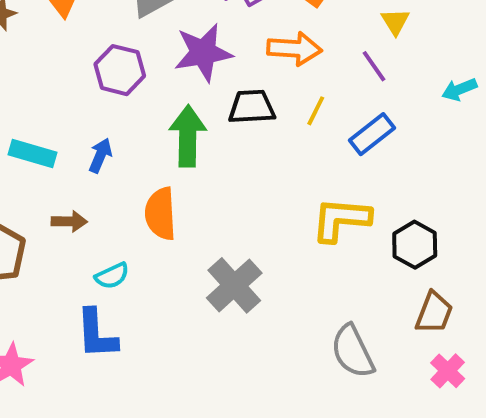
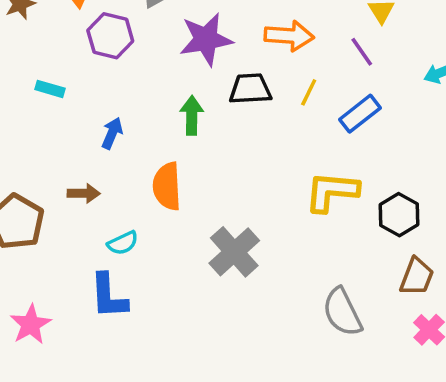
purple hexagon: (120, 70) -> (110, 36), moved
green arrow: (188, 136) -> (192, 115), size x0.7
cyan rectangle: (32, 154) -> (50, 89), moved, size x0.7

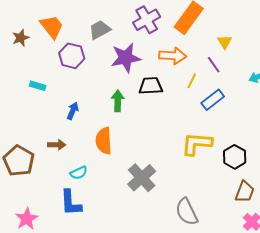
yellow line: (309, 92) -> (192, 81), moved
gray semicircle: (342, 312) -> (187, 212), moved

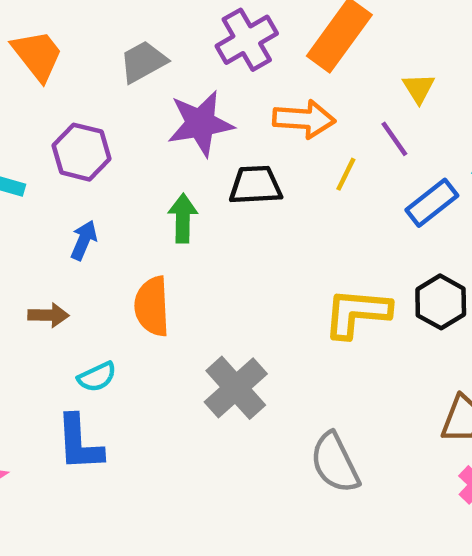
purple hexagon: (72, 56) -> (81, 152), moved
blue rectangle: (213, 100) -> (432, 203), moved
black hexagon: (235, 157) -> (441, 302), moved

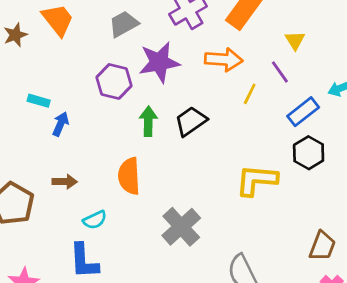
purple hexagon: (81, 152) -> (114, 81), moved
black trapezoid: (256, 185) -> (191, 121), moved, turned -32
blue arrow: (84, 240) -> (61, 124), moved
black hexagon: (441, 302) -> (309, 153), moved

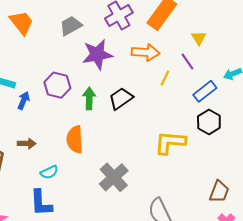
purple hexagon: (114, 81) -> (57, 85), moved

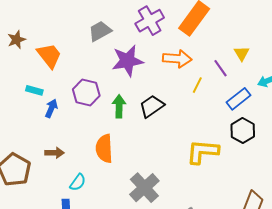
orange trapezoid: (22, 23) -> (49, 55), moved
yellow triangle: (199, 38) -> (242, 53), moved
cyan semicircle: (49, 172) -> (78, 182), turned -30

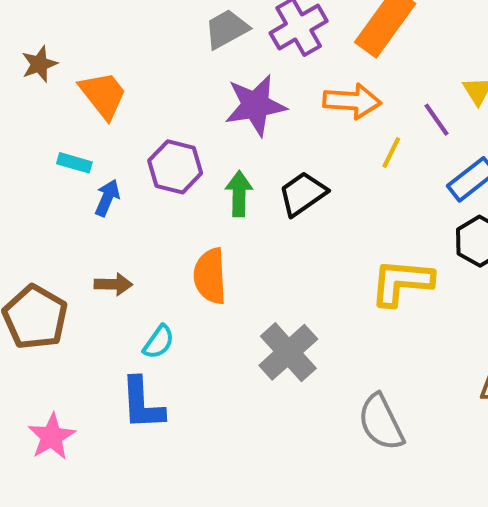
gray trapezoid: (100, 31) -> (227, 29), moved

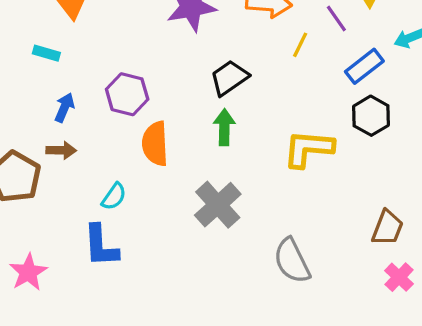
purple hexagon: (175, 167) -> (127, 94), moved
green arrow: (239, 194) -> (224, 127), moved
blue arrow: (107, 198) -> (65, 107), moved
brown arrow: (113, 284) -> (61, 150), moved

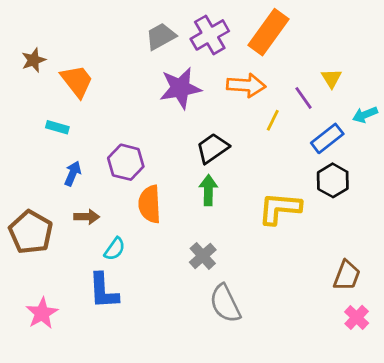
brown arrow: (61, 150) -> (87, 217), moved
gray cross: (218, 205) -> (203, 256), size x0.7
gray semicircle: (292, 261) -> (225, 303), moved

